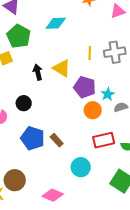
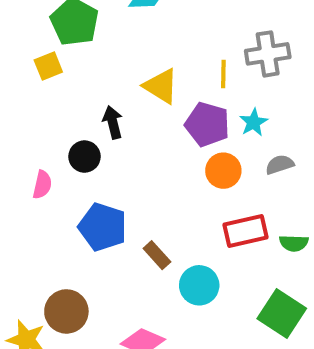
yellow line: (90, 53) -> (223, 74), moved
black arrow: (38, 72) -> (113, 122), moved
cyan star: (108, 94) -> (254, 122), moved
brown rectangle: (57, 140) -> (157, 255), moved

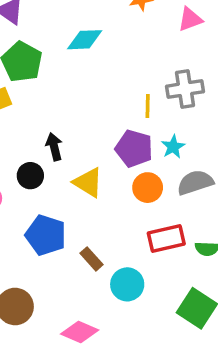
yellow triangle: (161, 86) -> (88, 182), moved
gray semicircle: (280, 165) -> (195, 182), size x1.5

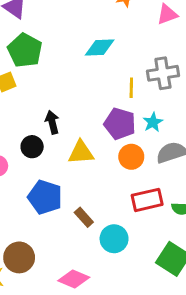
cyan diamond: (85, 40) -> (100, 47), moved
yellow triangle: (88, 182) -> (81, 152), turned -36

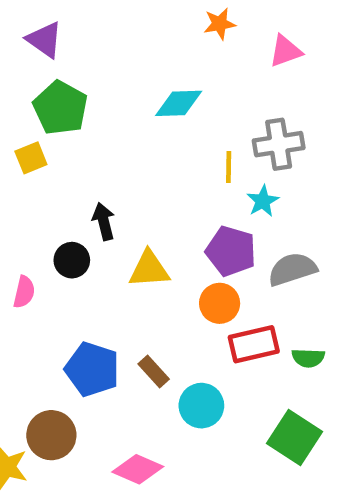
cyan star: (153, 122) -> (263, 201), moved
purple pentagon: (120, 124) -> (231, 251), moved
orange circle: (131, 157) -> (220, 303), moved
blue pentagon: (45, 197) -> (92, 369), moved

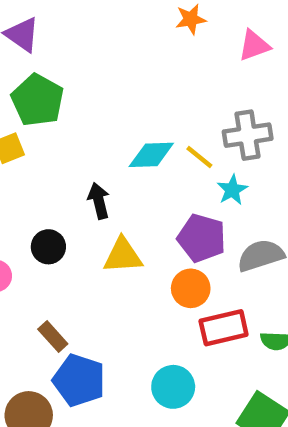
cyan diamond: (179, 103) -> (151, 155), moved
yellow line: (229, 167) -> (199, 157), turned -52
black arrow: (104, 221) -> (99, 201), moved
blue pentagon: (92, 369) -> (79, 380), moved
brown rectangle: (154, 372) -> (53, 336), moved

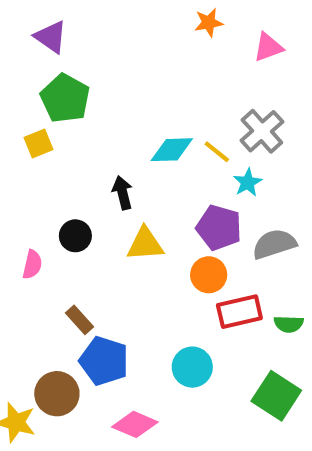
gray cross: (248, 135) -> (262, 131), turned -33

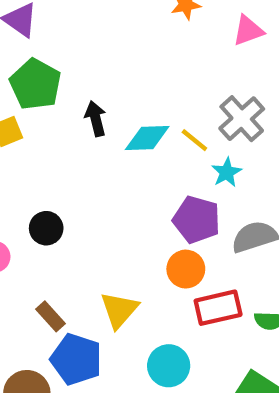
black arrow: (123, 193) -> (96, 119), moved
yellow triangle: (145, 244) -> (119, 310), moved, turned -45

